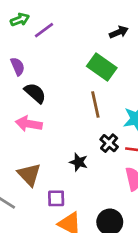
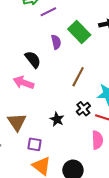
purple semicircle: (18, 66) -> (56, 42), moved
green rectangle: (102, 67) -> (79, 32), moved
brown line: (95, 104) -> (78, 77), turned 30

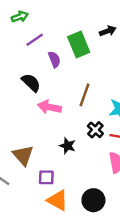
purple line: (48, 12) -> (35, 40), moved
green rectangle: (79, 32) -> (79, 45), turned 30
pink arrow: (24, 83) -> (49, 107), moved

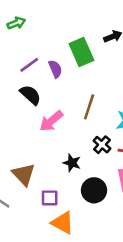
purple line: (35, 40) -> (29, 65), moved
pink arrow: (49, 107) -> (51, 121), turned -50
black circle: (93, 200) -> (94, 190), moved

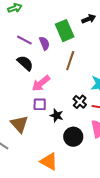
purple line: (29, 65) -> (24, 40), turned 63
brown line: (89, 107) -> (70, 61), moved
purple square: (50, 198) -> (40, 104), moved

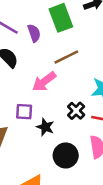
brown line: (70, 61) -> (66, 57), turned 42
pink arrow: (41, 83) -> (44, 82), moved

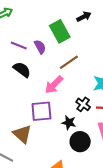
purple square: (24, 112) -> (41, 111), size x1.5
black star: (45, 127) -> (69, 123), moved

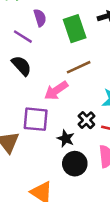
purple semicircle: (40, 47) -> (40, 18), moved

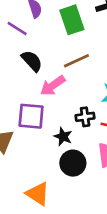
black semicircle: (21, 66) -> (32, 61), moved
black cross: (86, 120) -> (85, 117), turned 36

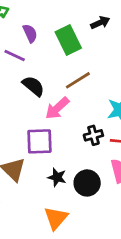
black star: (63, 137) -> (57, 177), moved
orange triangle: (38, 194) -> (56, 218), turned 45

